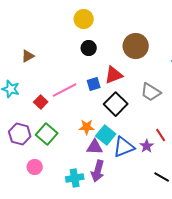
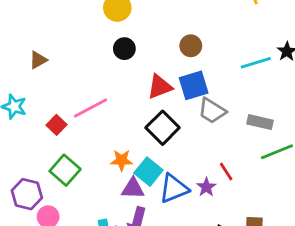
brown circle: (136, 46) -> (191, 46), size x0.6
blue square: (94, 84) -> (194, 85), moved, size x1.5
purple hexagon: (20, 134) -> (27, 194), moved

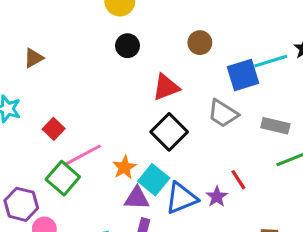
blue square: (194, 85) -> (243, 75), moved
pink line: (90, 108) -> (83, 155), moved
orange star: (122, 160) -> (124, 167), turned -30

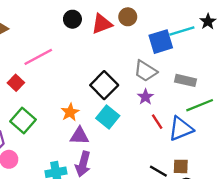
red triangle: (166, 87) -> (102, 24), moved
pink line: (83, 155) -> (38, 57), moved
cyan square: (154, 180) -> (108, 117), moved
purple star: (217, 197) -> (145, 97), moved
blue triangle: (181, 198) -> (181, 129), moved

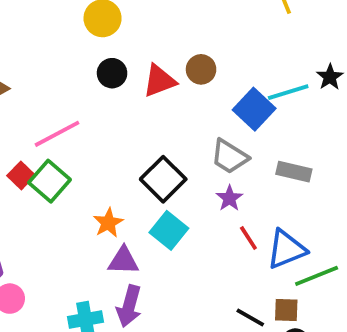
blue square: (161, 42) -> (254, 109), turned -30
green line: (200, 105) -> (317, 276), moved
green square: (23, 120) -> (50, 181), moved

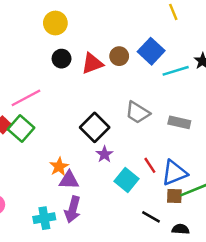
blue square: (254, 109) -> (151, 51), moved
purple star: (229, 198) -> (104, 154), moved
orange star: (108, 223) -> (59, 167), moved
cyan square: (169, 230) -> (127, 180), moved
brown square: (286, 310) -> (174, 196), moved

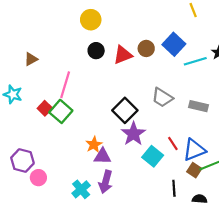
pink line: (26, 98) -> (65, 85), turned -45
purple star: (104, 154) -> (133, 134), size x1.6
brown square: (174, 196) -> (194, 170), turned 32
black line: (151, 217) -> (174, 188), turned 56
cyan cross: (44, 218) -> (81, 189), turned -30

